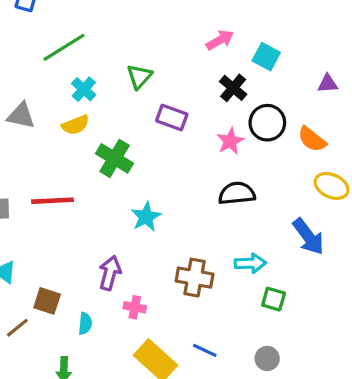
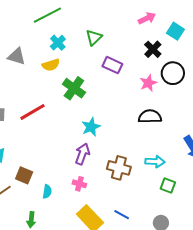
red line: (53, 201) -> (32, 112), turned -32
purple arrow: (110, 273) -> (82, 154), moved

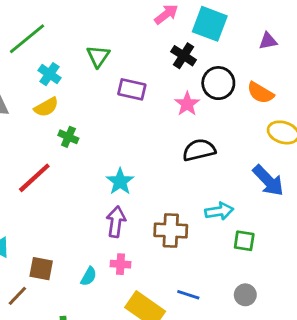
cyan square: (175, 31) -> (210, 24), size x1.4
green cross: (74, 88) -> (68, 137), moved, size x0.6
cyan semicircle: (47, 192) -> (89, 276), moved, turned 32

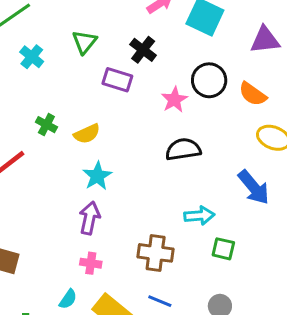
purple triangle: (268, 41) -> (265, 40), size x1.5
black cross: (184, 56) -> (143, 50), moved
yellow semicircle: (46, 107) -> (87, 134), moved
brown cross: (171, 230) -> (156, 253), moved
cyan semicircle: (89, 276) -> (68, 299), moved

